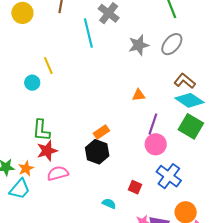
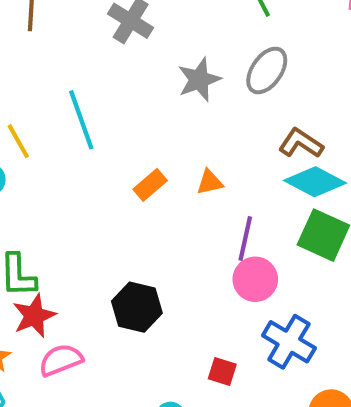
cyan line: (88, 33) -> (81, 120), moved
orange rectangle: (101, 132) -> (150, 185), moved

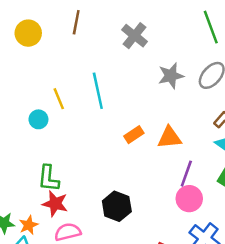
orange triangle: (210, 182) -> (169, 138), size x1.5
red star: (34, 316) -> (55, 204), turned 30

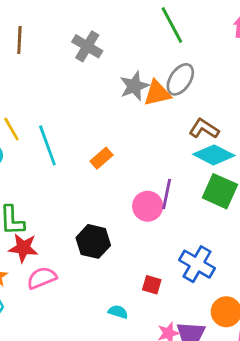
cyan line: (98, 91) -> (47, 145), moved
orange triangle: (169, 138) -> (157, 93), moved
pink circle: (189, 199) -> (148, 206), moved

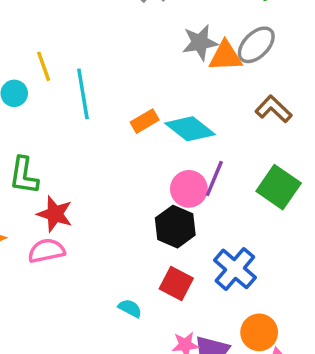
cyan diamond: (214, 155) -> (190, 129), moved
black hexagon: (93, 241) -> (175, 227), moved
red star: (23, 248) -> (55, 214), moved
red square: (152, 285) -> (176, 283), size x1.4

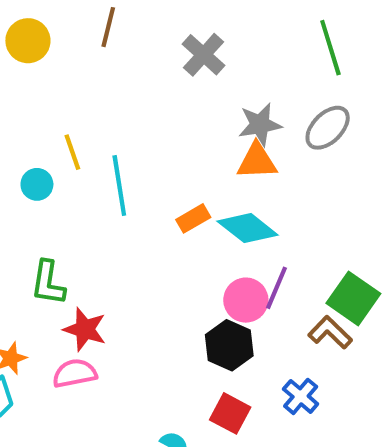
orange triangle: (226, 56) -> (257, 161), moved
brown L-shape: (273, 109) -> (330, 332), moved
blue cross: (235, 269) -> (301, 396), size x0.7

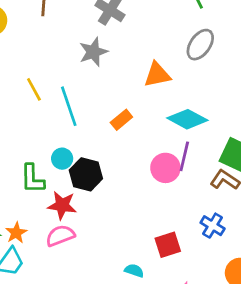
gray star: (260, 124) -> (93, 52), moved
cyan circle: (37, 184) -> (62, 159), moved
cyan diamond: (248, 228) -> (187, 119), moved
black hexagon: (229, 345) -> (86, 174), moved
red square: (230, 413) -> (168, 245), turned -36

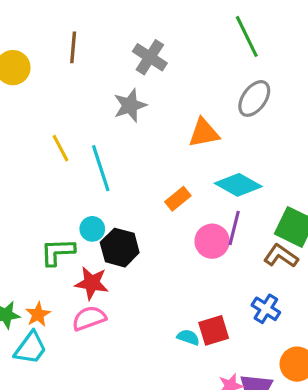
orange rectangle: (121, 120) -> (178, 199), moved
green L-shape: (32, 179) -> (58, 252), turned 88
cyan semicircle: (134, 271) -> (188, 337), moved

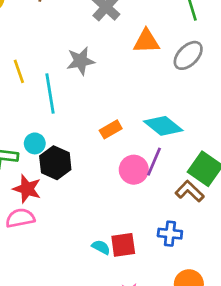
gray star: (130, 105) -> (81, 61), moved
orange triangle: (204, 133) -> (146, 41), moved
blue cross: (266, 309) -> (170, 234), turned -35

